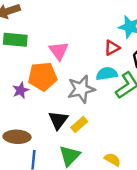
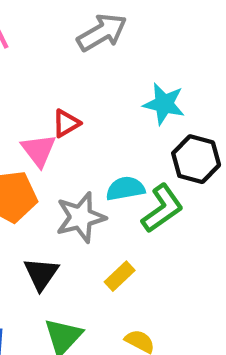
red triangle: (112, 48) -> (66, 123), moved
yellow rectangle: (79, 124) -> (120, 276), moved

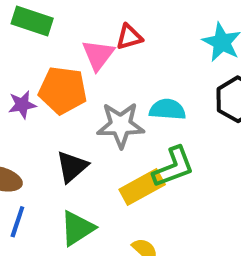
green L-shape: (162, 208) -> (173, 167), moved
yellow rectangle: (120, 276) -> (142, 187), size x1.5

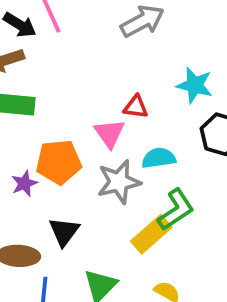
red triangle: (129, 37) -> (136, 107), moved, turned 36
pink triangle: (98, 55) -> (109, 133), moved
black triangle: (72, 167) -> (64, 232), moved

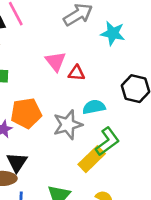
cyan star: (195, 85) -> (113, 33), moved
pink triangle: (109, 133) -> (56, 61), moved
black triangle: (64, 232) -> (17, 162), moved

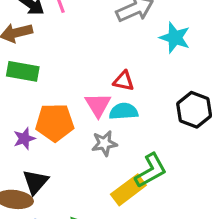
pink triangle: (56, 61) -> (98, 105), moved
cyan semicircle: (94, 107) -> (124, 111), moved
gray star: (68, 125) -> (104, 143), size x0.7

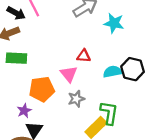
cyan semicircle: (124, 111) -> (113, 72), moved
purple star: (24, 139) -> (24, 111), moved
green L-shape: (151, 171) -> (109, 113), turned -45

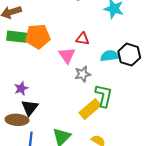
orange pentagon: (42, 89) -> (38, 36), moved
gray star: (76, 99) -> (83, 74), moved

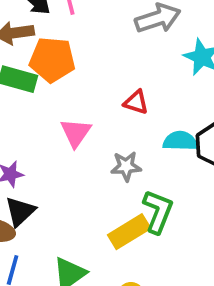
orange pentagon: (38, 36) -> (52, 60), moved
pink triangle: (67, 55) -> (76, 133), moved

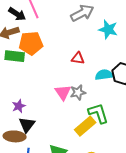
pink triangle: (76, 133) -> (63, 92), moved
green L-shape: (158, 212) -> (98, 113), turned -30

